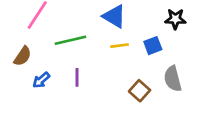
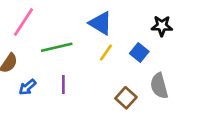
yellow line: (120, 46) -> (106, 53), turned -48
blue square: (153, 46) -> (139, 53), turned -30

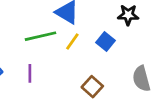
green line: (57, 47) -> (40, 36), moved
gray semicircle: (159, 86) -> (141, 79), moved

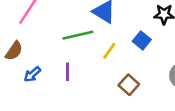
yellow line: (72, 41) -> (109, 51), moved

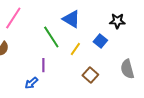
green line: (78, 35) -> (51, 37), turned 70
blue arrow: (32, 74) -> (31, 83), moved

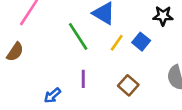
yellow line: (75, 49) -> (117, 43), moved
purple line: (43, 65) -> (83, 79), moved

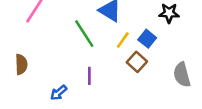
brown semicircle: (15, 52) -> (21, 64), moved, turned -36
brown square: (128, 85) -> (137, 62), moved

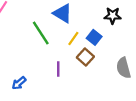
purple line: (89, 76) -> (58, 69), moved

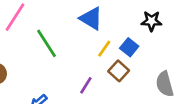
green line: (41, 33) -> (47, 43), moved
purple line: (58, 69) -> (86, 85), turned 32

